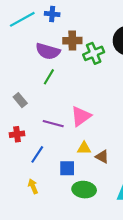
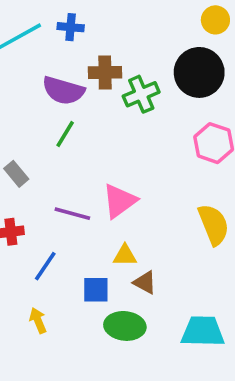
brown triangle: (102, 157) -> (145, 282), moved

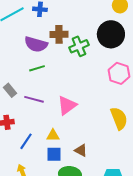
green line: (65, 134) -> (37, 68), turned 42
purple line: (72, 214) -> (34, 99), moved
yellow triangle: (125, 255) -> (53, 135), moved

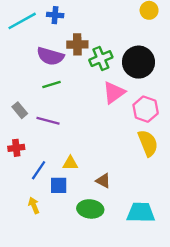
black circle: (111, 34) -> (138, 62), moved
pink hexagon: (119, 73) -> (146, 109), moved
pink triangle: (67, 105) -> (114, 93), moved
blue square: (54, 154) -> (59, 185), moved

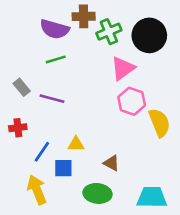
pink hexagon: (146, 109) -> (132, 101), moved
yellow arrow: (34, 205) -> (37, 190), size x1.6

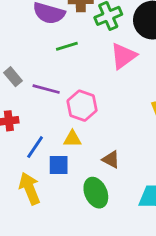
green line: (56, 59) -> (67, 46), moved
pink hexagon: (132, 101) -> (82, 106), moved
green ellipse: (97, 193) -> (96, 193), turned 60

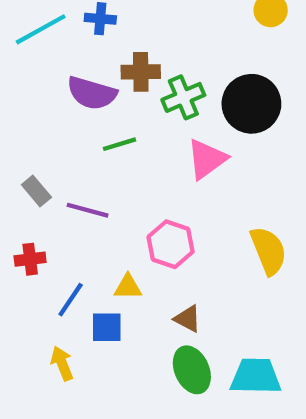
pink hexagon: (82, 106) -> (171, 244), moved
yellow arrow: (30, 188) -> (62, 363), size x0.7
green ellipse: (96, 193) -> (192, 370), moved

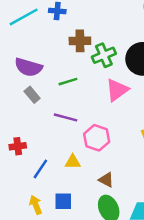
purple semicircle: (92, 93) -> (28, 67), moved
gray rectangle: (36, 191) -> (32, 95), moved
purple line: (88, 210) -> (66, 117), moved
blue square: (107, 327) -> (63, 201), moved

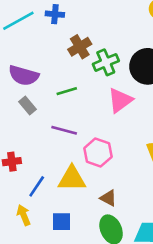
brown cross: (80, 41) -> (80, 47), turned -30
yellow triangle: (73, 162) -> (72, 179), size x1.6
yellow arrow: (36, 205) -> (24, 215), moved

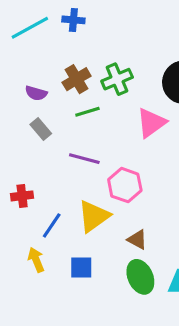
brown cross: (80, 47) -> (77, 79), moved
green cross: (106, 62) -> (117, 79), moved
purple semicircle: (24, 75) -> (36, 93), size x0.6
yellow triangle: (72, 179) -> (94, 216), turned -36

